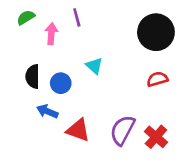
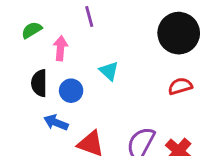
green semicircle: (26, 17) -> (32, 30), moved
pink arrow: (51, 34) -> (60, 48), moved

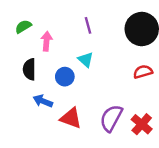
purple line: (89, 16) -> (88, 25), moved
blue circle: (71, 91) -> (65, 77), moved

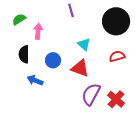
purple line: (88, 25) -> (71, 10), moved
cyan triangle: (86, 60) -> (84, 44), moved
red triangle: (71, 118) -> (80, 68), moved

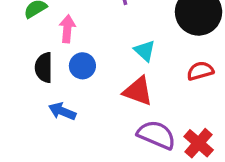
blue circle: (53, 60) -> (82, 66), moved
purple semicircle: (91, 94) -> (156, 135), turned 85

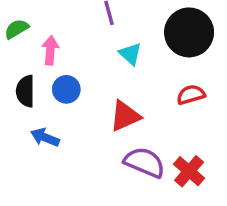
cyan triangle: (145, 51) -> (130, 54), moved
red triangle: (138, 91) -> (125, 116), turned -44

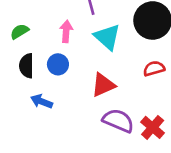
green semicircle: (16, 29) -> (20, 31), moved
pink arrow: (50, 50) -> (66, 31), moved
cyan triangle: (130, 54) -> (107, 37), size x1.5

